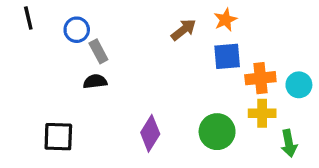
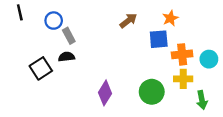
orange star: (225, 20) -> (170, 18), moved
black square: (58, 137) -> (41, 68), moved, turned -35

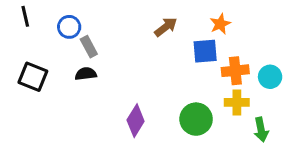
black square: (41, 68) -> (33, 77), moved, turned -35

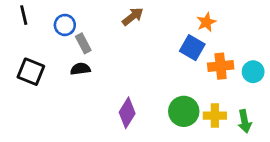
brown arrow: (166, 27) -> (133, 16), moved
blue square: (205, 51) -> (192, 48), turned 35
yellow cross: (237, 102) -> (215, 116), moved

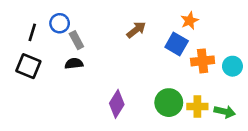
black line: (24, 15) -> (32, 32), moved, turned 30
brown arrow: (133, 16) -> (136, 30), moved
green arrow: (245, 121) -> (225, 112), turned -66

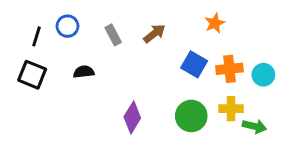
gray rectangle: (76, 40) -> (113, 35), moved
blue square: (177, 44) -> (194, 64), moved
yellow cross: (197, 106) -> (231, 109), moved

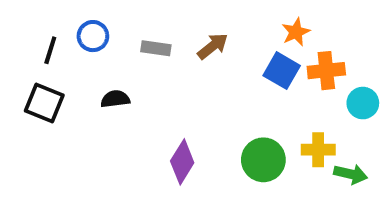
gray rectangle: (113, 35) -> (156, 48), turned -54
blue square: (194, 64) -> (282, 71), moved
orange cross: (230, 69) -> (326, 71), moved

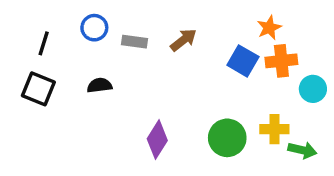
orange star: (296, 32) -> (269, 28), moved
blue circle: (93, 36) -> (94, 28), moved

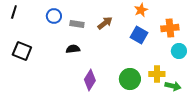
orange star: (269, 28) -> (141, 10), moved
black line: (44, 43) -> (14, 12), moved
orange cross: (281, 61) -> (170, 28), moved
black semicircle: (100, 85) -> (73, 49), moved

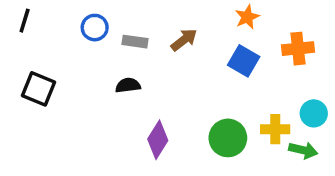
cyan circle: (179, 51) -> (314, 113), moved

